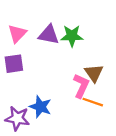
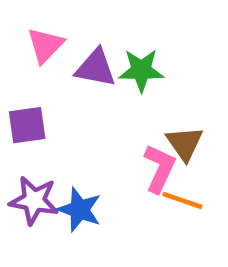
pink triangle: (17, 34) -> (45, 45), moved
purple star: (17, 118) -> (34, 200), moved

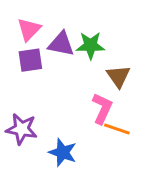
purple square: (27, 125) -> (30, 60), moved
brown triangle: (185, 143) -> (118, 76), moved
blue star: (80, 210) -> (63, 152), moved

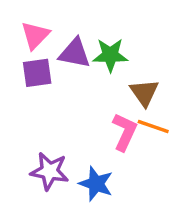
purple star: (22, 129) -> (50, 171), moved
orange line: (117, 129) -> (153, 127), moved
blue star: (63, 152) -> (96, 184), moved

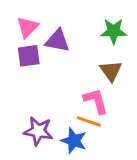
green star: (110, 55) -> (114, 31), moved
orange line: (153, 127) -> (89, 121), moved
pink L-shape: (125, 132) -> (96, 101), turned -40

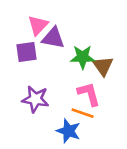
pink triangle: (27, 27) -> (38, 25), moved
green star: (114, 31) -> (83, 57), moved
purple star: (38, 131) -> (35, 99), moved

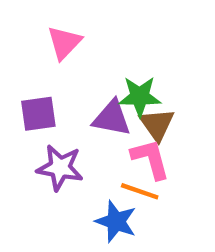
purple triangle: (53, 38) -> (112, 118), moved
purple square: (26, 52) -> (38, 114), moved
brown triangle: (103, 66) -> (157, 125), moved

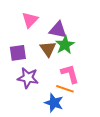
green star: (140, 97) -> (65, 45), turned -30
purple triangle: (112, 118) -> (58, 30), moved
brown triangle: (157, 125) -> (48, 49), moved

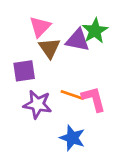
green star: (65, 45) -> (95, 31), moved
brown triangle: (48, 49) -> (50, 48), moved
orange line: (65, 89) -> (72, 95), moved

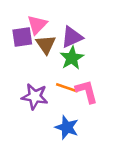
green star: (95, 31) -> (72, 58), moved
purple triangle: (78, 40) -> (72, 37), turned -35
purple square: (24, 71) -> (22, 37), moved

